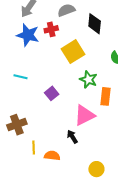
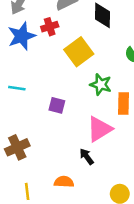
blue star: (28, 35) -> (22, 36), turned -30
purple square: (52, 93) -> (57, 105), turned -32
yellow line: (34, 148) -> (27, 191), moved

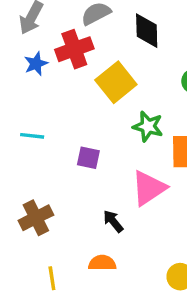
red cross: (50, 27) -> (74, 49), size x1.5
blue star: (22, 36) -> (36, 64), size x0.6
black arrow: (87, 156) -> (113, 221), moved

